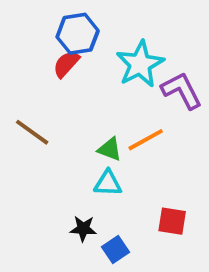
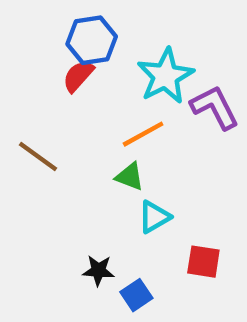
orange line: (146, 140) -> (143, 134), moved
cyan triangle: (108, 183) -> (154, 217), moved, turned -32

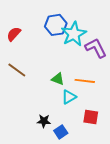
blue hexagon: (92, 40) -> (56, 25), moved
red semicircle: (78, 76) -> (14, 34), moved
orange line: (143, 134) -> (85, 81), moved, turned 36

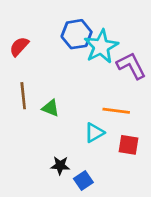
brown line: (17, 70) -> (23, 96), turned 48
green triangle: (58, 79) -> (51, 108), moved
red square: (91, 117) -> (129, 145), moved

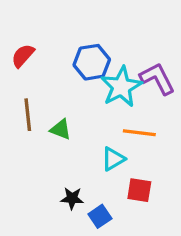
blue hexagon: (77, 34) -> (92, 62), moved
cyan star: (101, 46) -> (121, 87), moved
red square: (129, 145) -> (139, 190), moved

